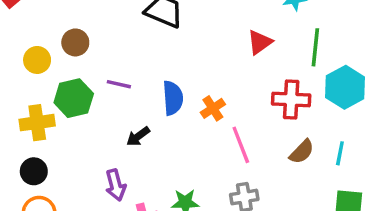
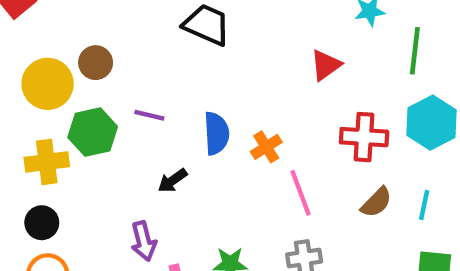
green line: (315, 47) -> (415, 51), moved
yellow circle: (37, 60) -> (48, 84), size x1.5

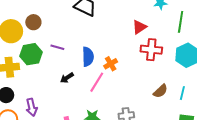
red cross: (364, 137) -> (151, 50), moved
pink line: (300, 193) -> (97, 82), moved, turned 50
purple arrow: (144, 241) -> (32, 107), moved

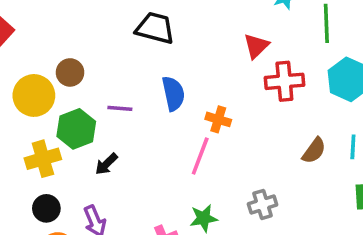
blue semicircle: (88, 57) -> (173, 94), moved
orange cross: (111, 64) -> (218, 119), turned -32
black arrow: (67, 78) -> (106, 164), moved

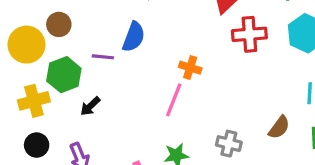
blue semicircle: (173, 94) -> (134, 37), moved, turned 32
brown semicircle: (314, 151) -> (279, 127), moved
gray cross: (263, 204) -> (229, 144), turned 30

